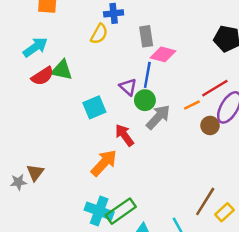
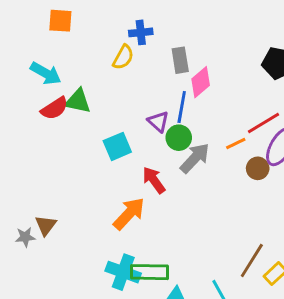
cyan arrow: (35, 47) -> (46, 73), turned 65
pink diamond: (163, 54) -> (201, 82), turned -55
green rectangle: (121, 211) -> (149, 272), turned 36

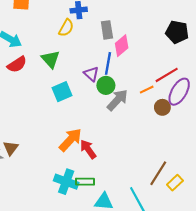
green triangle: (78, 101) -> (50, 59), moved, turned 36
red arrow: (154, 180) -> (88, 149), moved
green rectangle: (149, 272) -> (85, 182), size x0.7

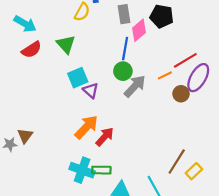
black pentagon: (177, 32) -> (162, 16), moved
purple triangle: (91, 74) -> (91, 91), moved
red arrow: (88, 149) -> (105, 137), turned 78

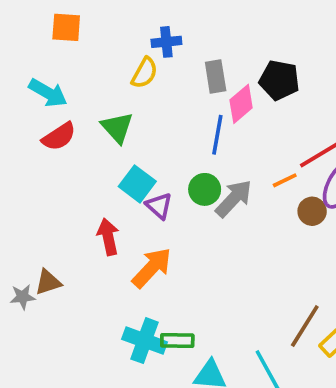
green circle: (123, 71) -> (205, 189), moved
cyan square: (78, 78) -> (137, 184), turned -30
brown triangle: (25, 136) -> (48, 282), turned 35
red arrow: (105, 137) -> (108, 237), moved, turned -54

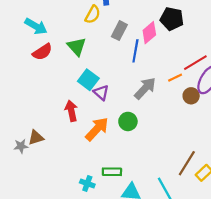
gray rectangle: (216, 76) -> (119, 31), moved, turned 36
green circle: (205, 189) -> (128, 121), moved
cyan cross: (145, 341) -> (87, 184), moved, size x0.6

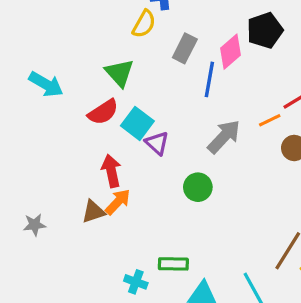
black pentagon: (172, 19) -> (265, 30), turned -30
cyan arrow: (36, 26) -> (46, 84), moved
red semicircle: (42, 52) -> (103, 112), moved
orange arrow: (97, 129) -> (118, 202), moved, size x0.7
brown triangle: (36, 138) -> (93, 212), moved

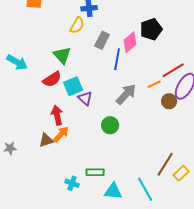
cyan square: (137, 123) -> (73, 86), turned 30

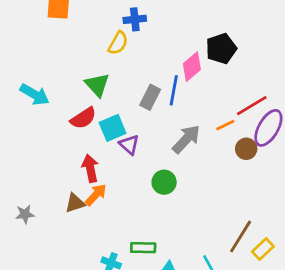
gray rectangle: (102, 40) -> (150, 97), moved

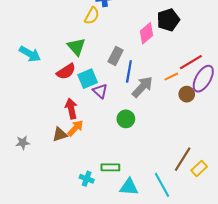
blue line: (174, 90) -> (129, 71), moved

